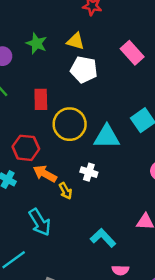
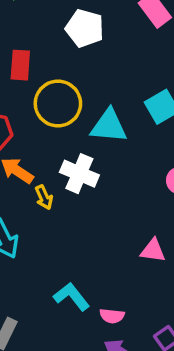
white cross: (89, 172) -> (79, 174), size x1.5
cyan L-shape: (103, 238) -> (72, 297), moved

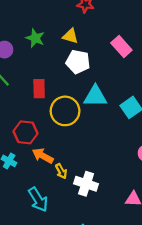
cyan triangle: (109, 126) -> (95, 96), moved
white cross: (79, 174) -> (86, 184), moved

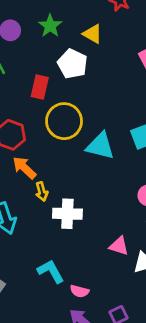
white pentagon: (78, 62) -> (73, 64), moved
cyan triangle: (95, 96) -> (100, 146), moved
white cross: (86, 184) -> (67, 214), turned -30

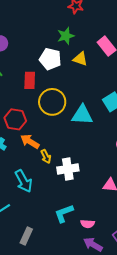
green star: (50, 26) -> (66, 36), moved, turned 30
yellow triangle: (93, 34) -> (80, 59), moved
cyan L-shape: (51, 271) -> (64, 213), turned -70

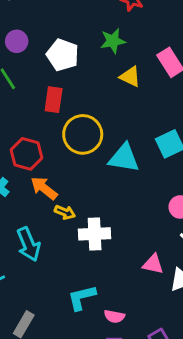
white pentagon: (50, 59) -> (63, 55), moved
yellow arrow: (46, 156) -> (65, 212), turned -48

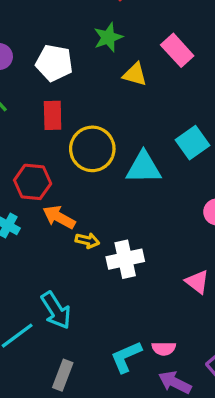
cyan arrow: (29, 244) -> (56, 310), moved
pink triangle: (153, 264) -> (197, 282), turned 35
cyan L-shape: (82, 298) -> (126, 357), moved

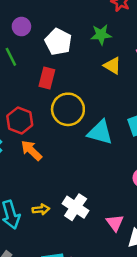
yellow arrow: (87, 241) -> (41, 209), moved, turned -35
white cross: (125, 259) -> (76, 207), moved, turned 30

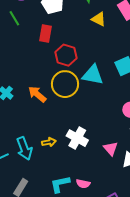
yellow circle: (68, 109) -> (65, 84), moved
red hexagon: (20, 121) -> (66, 55), moved

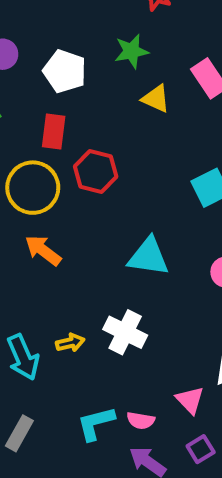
cyan triangle: (93, 75) -> (148, 257), moved
yellow circle: (65, 84) -> (33, 188), moved
pink triangle: (111, 148) -> (190, 400), moved

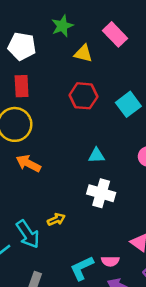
red hexagon: (96, 171) -> (83, 96), moved
cyan triangle: (148, 257) -> (97, 155), size x0.6
white cross: (125, 332) -> (101, 193), moved

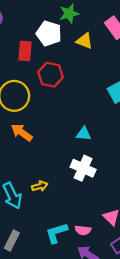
white pentagon: (22, 46) -> (49, 33), moved
red rectangle: (22, 86) -> (25, 51), moved
red hexagon: (83, 96) -> (51, 75), moved

